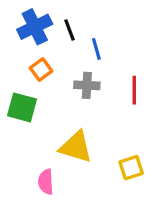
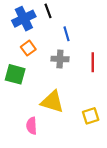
black line: (69, 30) -> (48, 11), moved

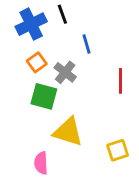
gray cross: (60, 59) -> (65, 72), moved, turned 35
green square: (15, 74) -> (44, 96), moved

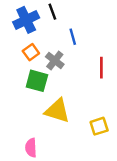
pink semicircle: (41, 163) -> (31, 148), moved

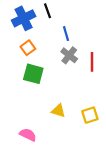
gray cross: (55, 61) -> (69, 55), moved
yellow triangle: (57, 111) -> (58, 111), moved, size x0.6
pink semicircle: (31, 148) -> (28, 135), turned 119

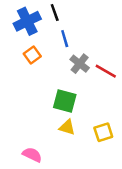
blue line: (66, 34) -> (65, 39), moved
red line: (92, 62) -> (106, 71), turned -60
green square: (33, 74) -> (65, 101), moved

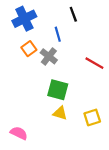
black line: (55, 12) -> (73, 14), moved
gray cross: (80, 64) -> (49, 56), moved
pink semicircle: (32, 155) -> (19, 133), moved

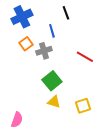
gray cross: (49, 56) -> (44, 51), turned 35
green square: (58, 90) -> (52, 81), turned 36
pink semicircle: (19, 133) -> (17, 120), turned 84

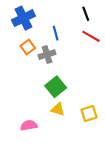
black line: (66, 13) -> (86, 14), moved
red line: (85, 57) -> (91, 36), moved
pink semicircle: (17, 120) -> (29, 125), moved, turned -119

